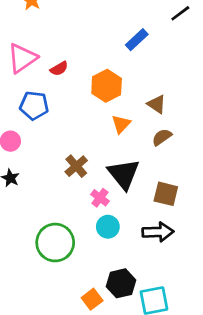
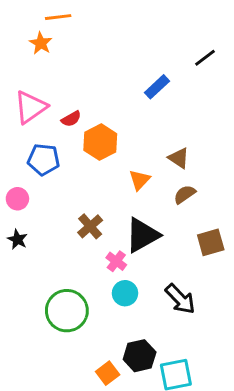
orange hexagon: (107, 86) -> (100, 142), moved
black triangle: (124, 174) -> (142, 235), turned 40
brown square: (166, 194) -> (211, 242), moved, turned -30
black arrow: (158, 232) -> (180, 299), turned 48

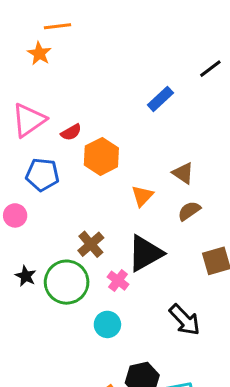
black star: (17, 239) -> (26, 276), moved
cyan circle: (125, 293) -> (107, 324), moved
green circle: (67, 311) -> (67, 282), moved

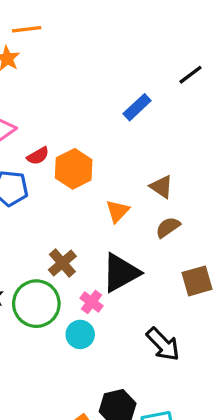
red semicircle: (71, 132) -> (38, 156), moved
cyan circle: (107, 324) -> (80, 334), moved

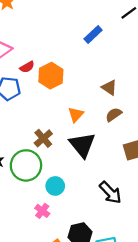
orange triangle: (118, 211) -> (76, 115), moved
black triangle: (121, 273) -> (82, 145), turned -40
pink cross: (92, 302) -> (42, 211), moved

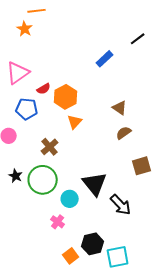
orange triangle: (76, 115) -> (75, 122), moved
brown cross: (43, 138) -> (50, 147), moved
black triangle: (82, 145) -> (95, 184), moved

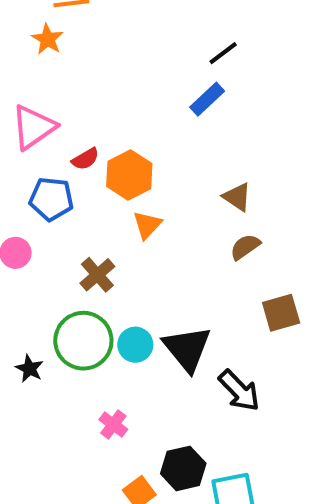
black line: (138, 39) -> (223, 53), moved
black star: (16, 176) -> (29, 369), moved
cyan circle: (70, 199) -> (135, 345), moved

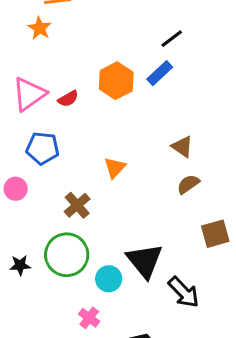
red semicircle: (85, 159) -> (68, 99), moved
orange hexagon: (129, 175) -> (116, 81), moved
cyan circle: (135, 345) -> (109, 279), moved
black star: (29, 369) -> (20, 265), moved, turned -30

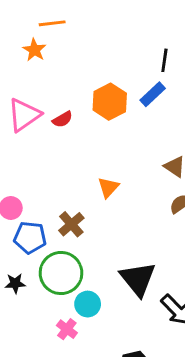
black line: (172, 39) -> (164, 60), turned -45
blue pentagon: (43, 148) -> (30, 238), moved
cyan circle: (109, 279) -> (88, 304), moved
pink cross: (89, 318) -> (67, 329), moved

